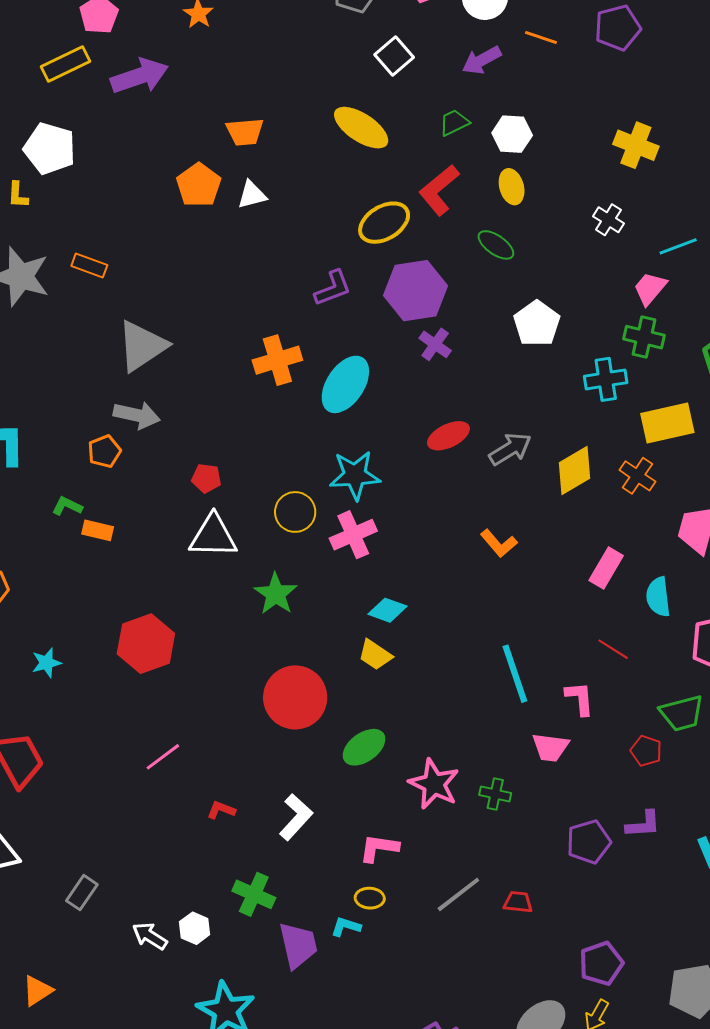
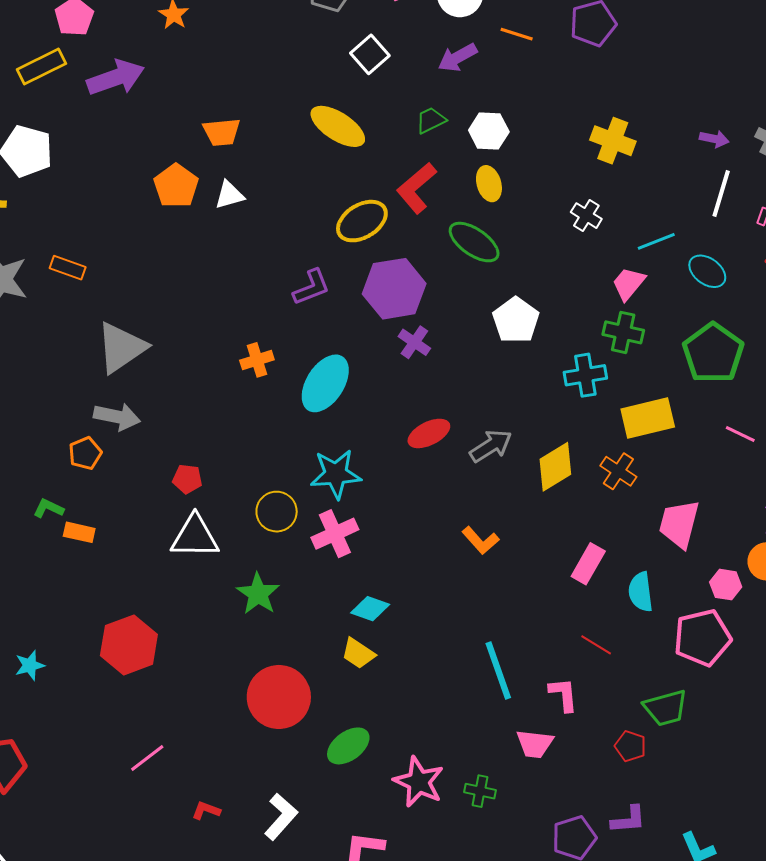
green ellipse: (496, 245) -> (474, 242), size x1.4
orange cross: (277, 360) -> (257, 360), size x0.7

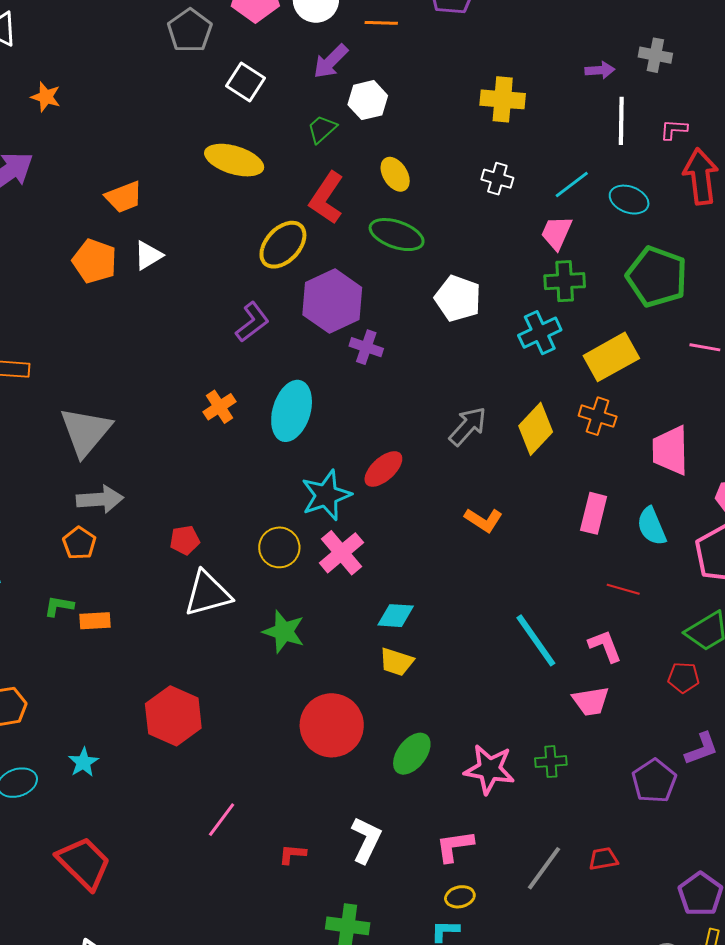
white hexagon: (489, 131) -> (368, 100), moved
red ellipse: (429, 433) -> (383, 469), moved

